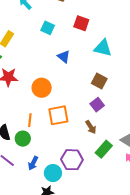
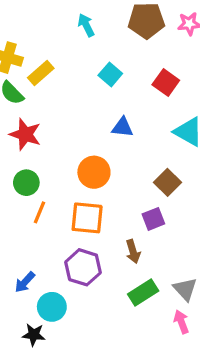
blue triangle: (64, 57) -> (122, 127), turned -48
orange circle: (42, 88) -> (94, 172), moved
green circle: (23, 139) -> (26, 183), moved
purple hexagon: (72, 160) -> (83, 267), moved

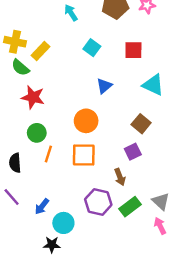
red square: (166, 83) -> (133, 50), turned -30
blue triangle: (122, 127) -> (104, 86), turned -42
purple hexagon: (83, 267) -> (98, 202), moved

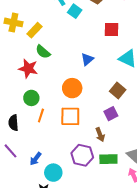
cyan square: (92, 48) -> (75, 11), moved
green semicircle: (20, 68) -> (43, 52), moved
green rectangle: (130, 207) -> (108, 159), turned 36

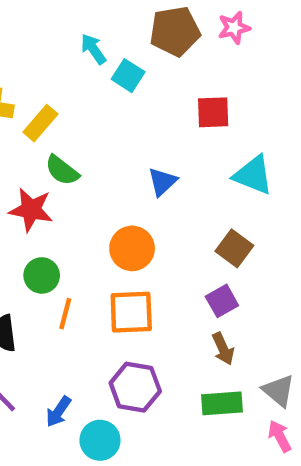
brown arrow: (100, 135) -> (223, 349), moved
purple hexagon: (82, 155) -> (135, 387), moved

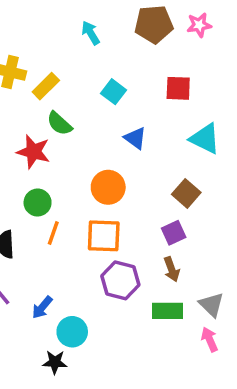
cyan square: (128, 76) -> (114, 92), moved
blue triangle: (162, 182) -> (135, 138), turned -45
purple hexagon: (135, 387) -> (120, 280), moved

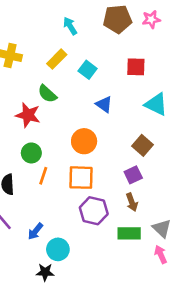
yellow rectangle: (46, 86) -> (57, 59), moved

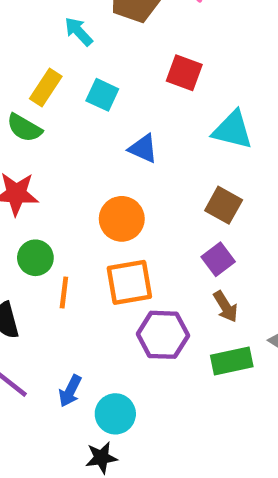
cyan arrow: (70, 26) -> (79, 32), moved
red square: (136, 67) -> (184, 73), turned 30
green semicircle: (47, 94) -> (24, 128), moved

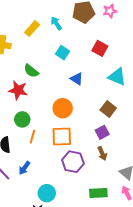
yellow rectangle: (46, 88) -> (32, 28), moved
green semicircle: (24, 128) -> (31, 71), moved
green rectangle: (232, 361) -> (98, 193), moved
blue arrow: (70, 391) -> (24, 168), moved

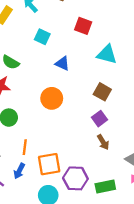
orange square: (62, 136) -> (49, 164), moved
orange line: (32, 137) -> (25, 147), moved
purple hexagon: (73, 162) -> (75, 178), moved

